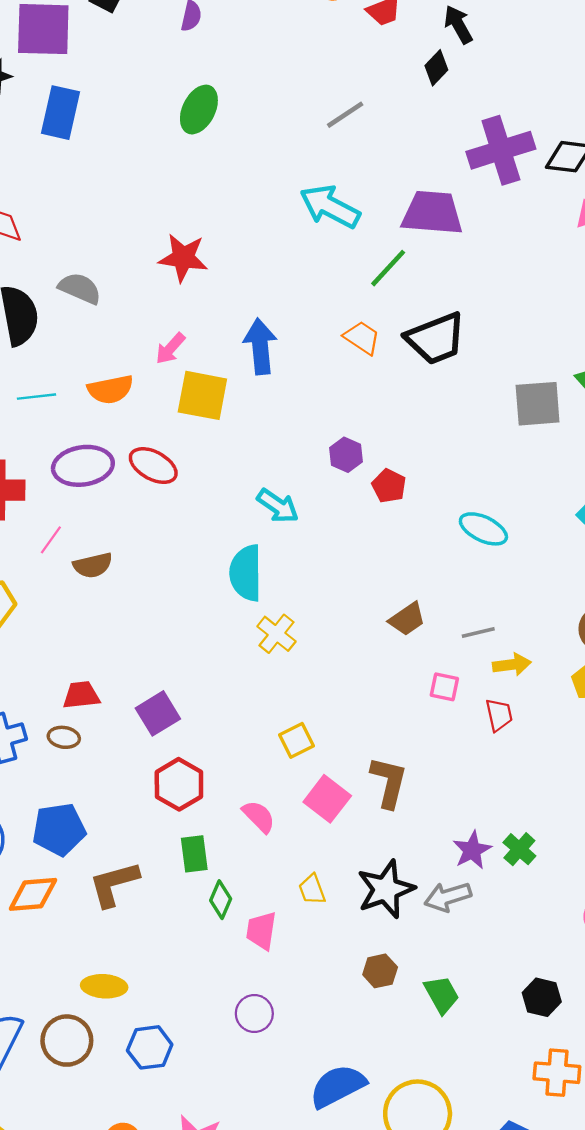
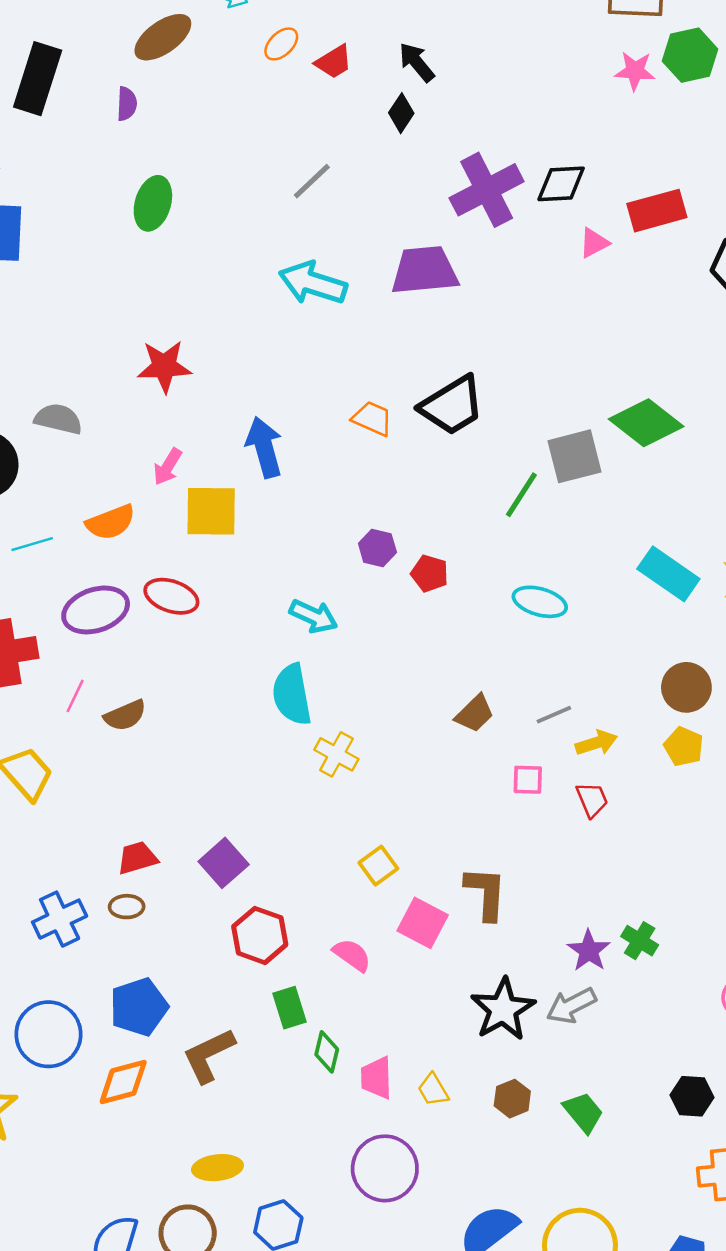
green line: (388, 268) -> (521, 495), moved
yellow trapezoid: (312, 889) -> (433, 1090), moved
purple circle: (254, 1013) -> (385, 1168), size x1.6

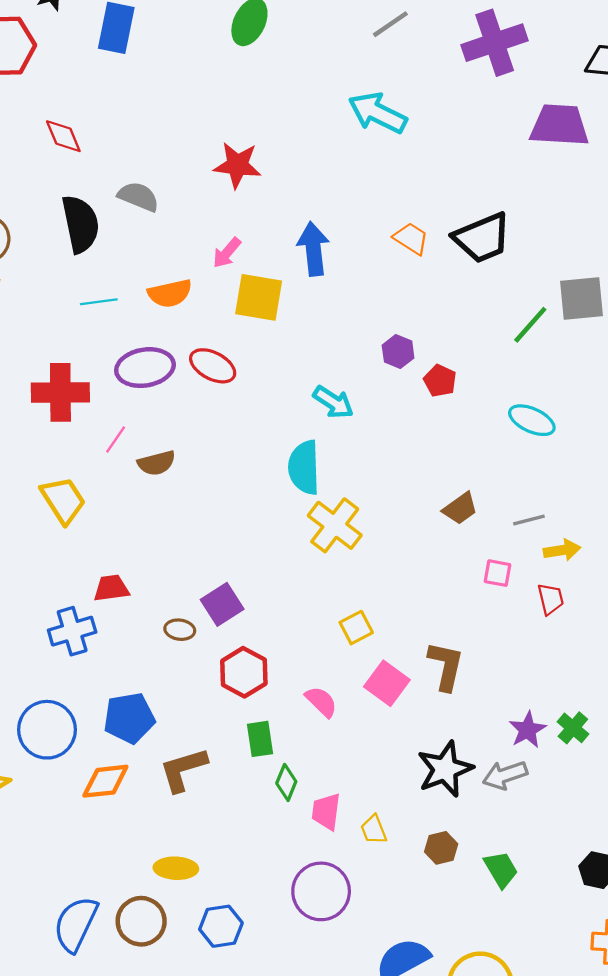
purple cross: (487, 190) -> (495, 43), moved
purple trapezoid: (424, 270) -> (559, 125), moved
yellow cross: (336, 754) -> (335, 525), size x1.4
red trapezoid: (137, 858) -> (111, 588), moved
brown ellipse: (127, 907) -> (180, 630), moved

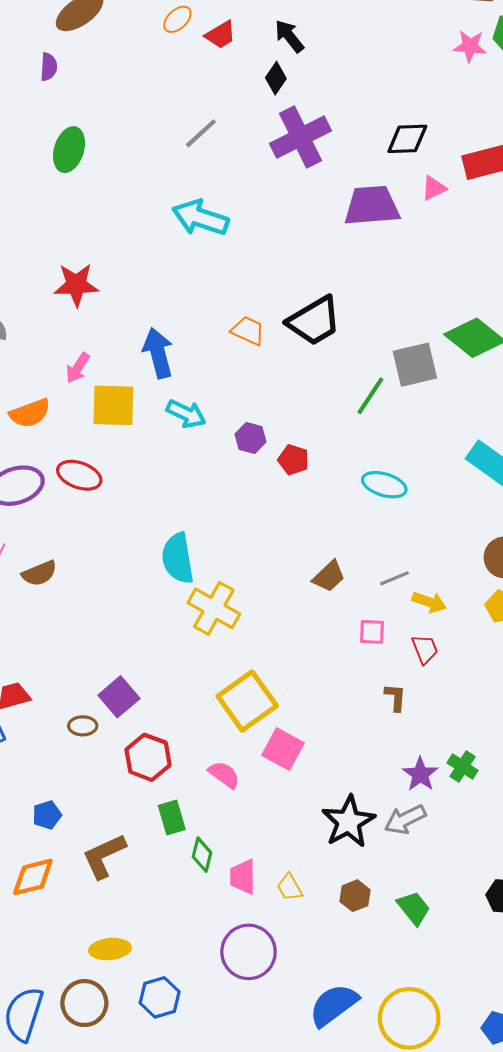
cyan arrow: (333, 402) -> (186, 414), moved
yellow arrow: (562, 550) -> (429, 602), turned 36
yellow square: (356, 628) -> (247, 701), size x1.8
brown L-shape: (446, 666) -> (395, 697), moved, size x0.6
blue pentagon: (129, 718) -> (47, 815), size x0.6

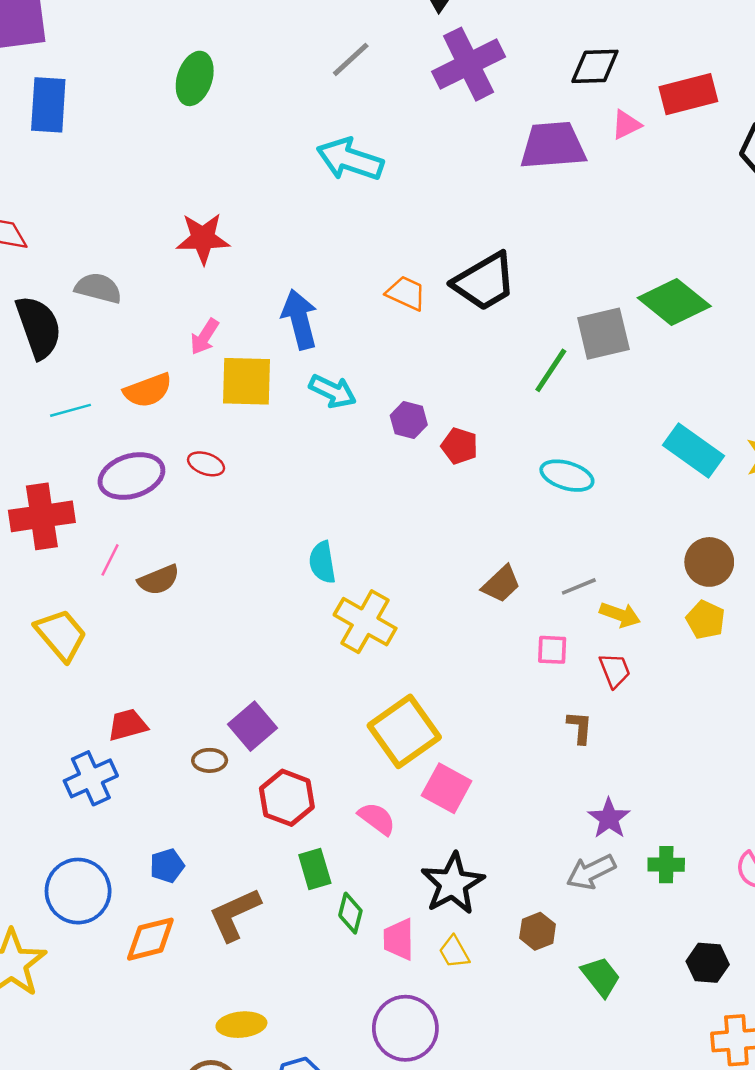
red ellipse: (79, 475) -> (206, 464), size x0.7
cyan semicircle: (178, 558) -> (322, 562), size x0.7
green cross: (463, 767) -> (666, 865), moved, turned -32
black star: (348, 822) -> (453, 884), moved
brown hexagon: (355, 896) -> (538, 931), moved

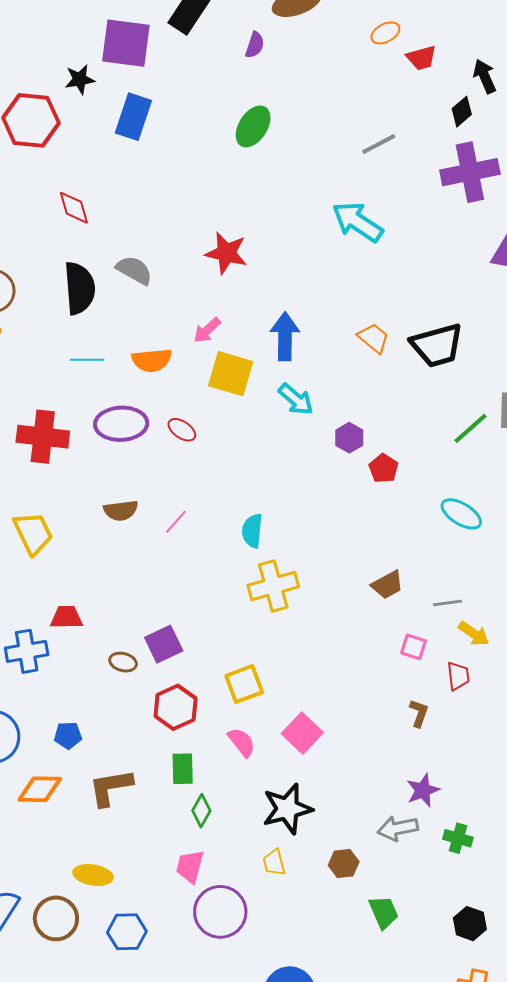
pink line: (110, 560) -> (176, 522), moved
yellow cross: (365, 622) -> (273, 586), turned 30
yellow square: (404, 731) -> (244, 684), moved, size x0.7
pink trapezoid: (399, 939) -> (190, 867), moved

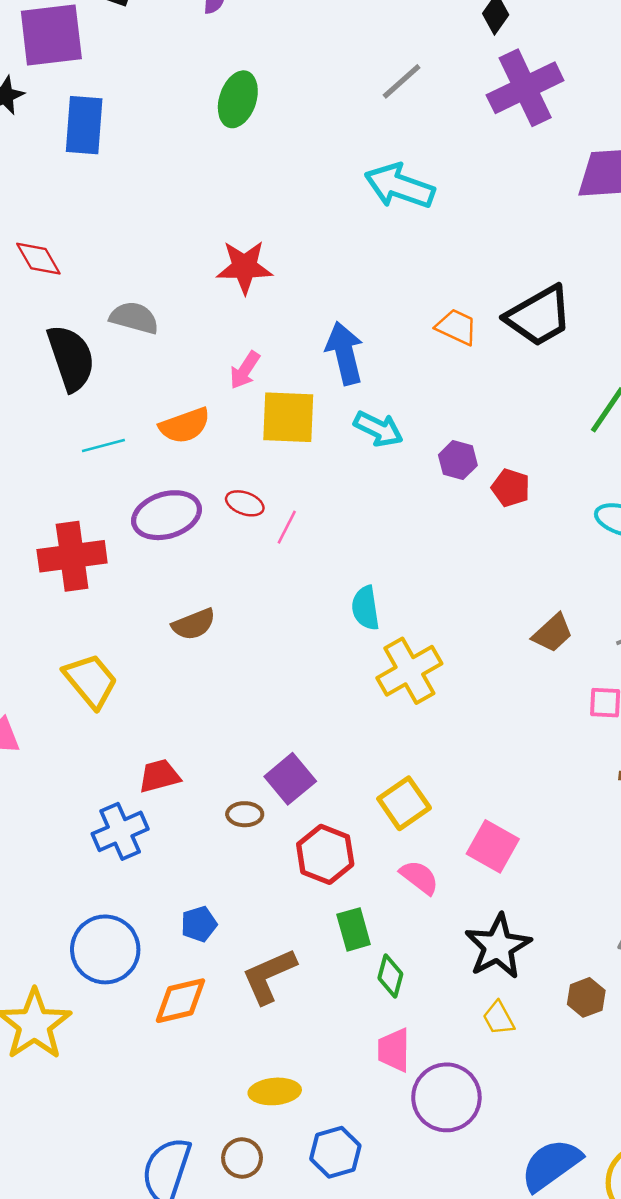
pink line: (176, 522) -> (287, 527), moved
brown circle: (56, 918) -> (242, 1158), size x0.7

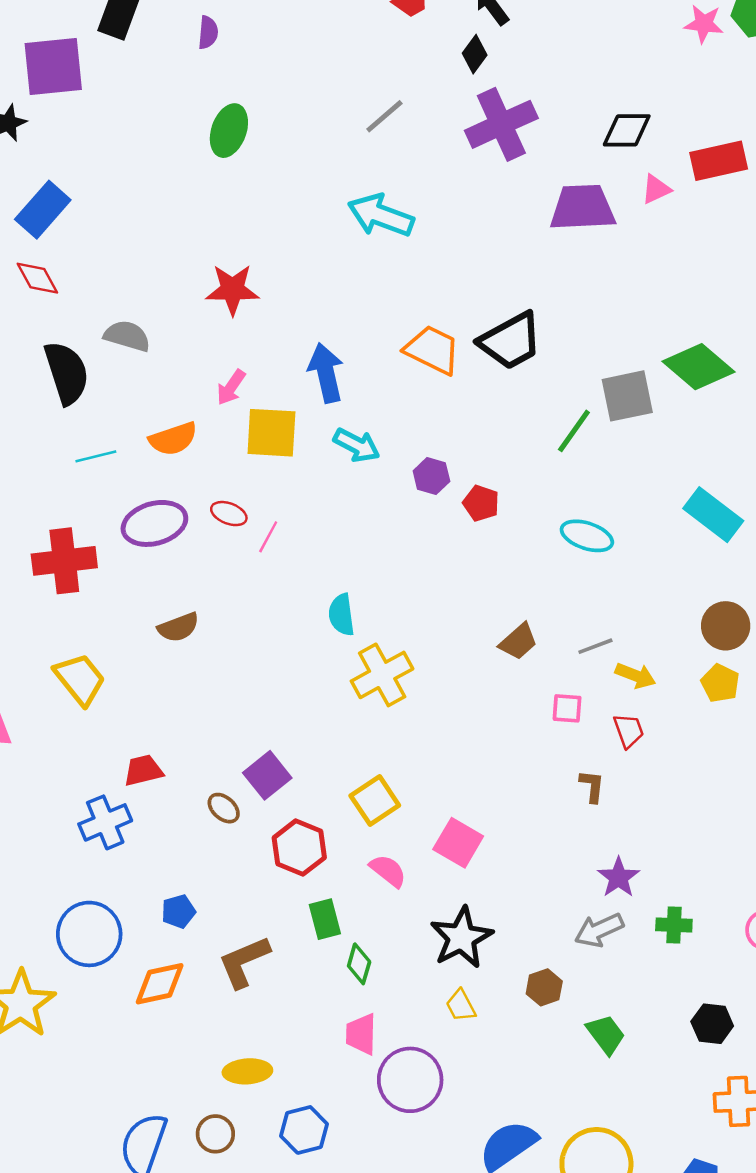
blue rectangle: (84, 125) -> (43, 210), moved, turned 36
orange trapezoid: (457, 327) -> (432, 350), size x1.4
brown ellipse: (245, 814) -> (224, 808), turned 40

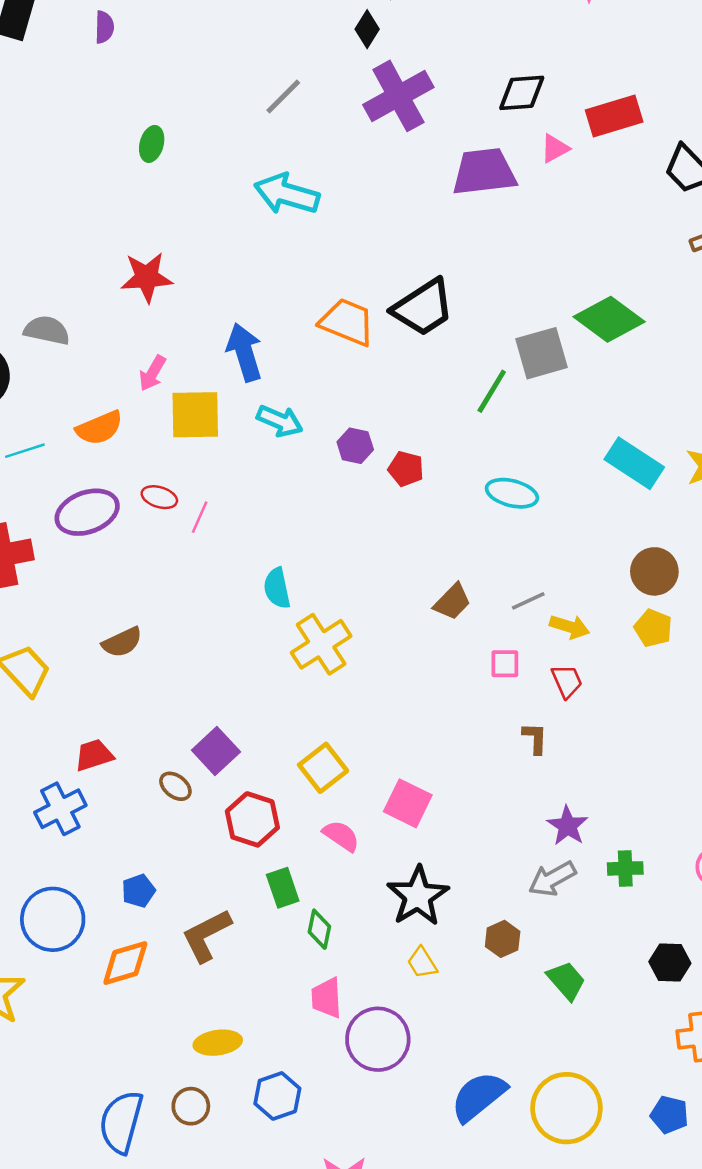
green ellipse: (229, 131) -> (152, 144), moved, size x0.7
brown semicircle: (178, 627) -> (122, 642), moved

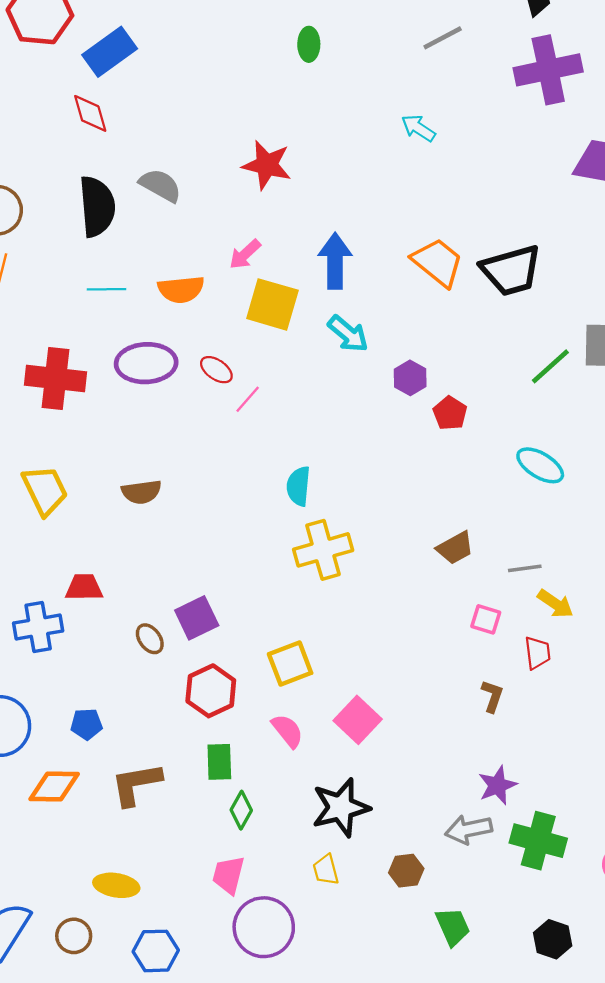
green ellipse: (152, 144) -> (309, 44), turned -32
cyan arrow: (287, 194) -> (418, 128), size x0.6
green cross: (625, 868) -> (538, 841), size x1.6

